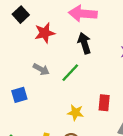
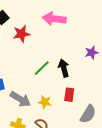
black arrow: (84, 43) -> (64, 68), moved
gray arrow: (41, 69) -> (20, 99), moved, size x1.5

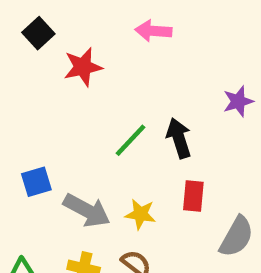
pink arrow: (54, 19) -> (153, 31), size x0.7

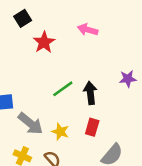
red star: (83, 67) -> (44, 42), turned -30

